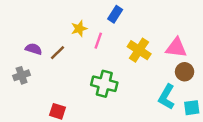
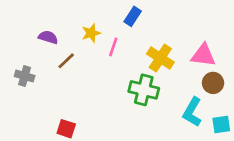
purple semicircle: (34, 49) -> (48, 37), moved
gray cross: (22, 75) -> (25, 76), moved, turned 35
green cross: (104, 84) -> (144, 90), moved

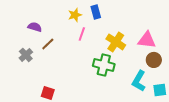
blue rectangle: (133, 16) -> (96, 12), turned -48
yellow star: (91, 33) -> (75, 15), moved
gray cross: (25, 76) -> (26, 55), moved, turned 32

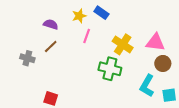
blue rectangle: (96, 12) -> (101, 13), turned -40
purple semicircle: (35, 27) -> (51, 24), moved
gray cross: (26, 55) -> (27, 58), turned -32

